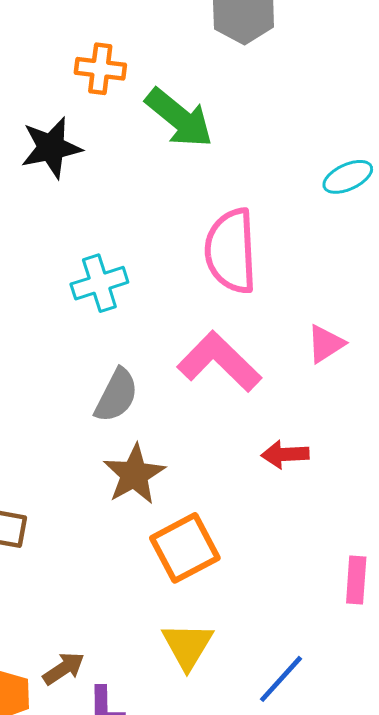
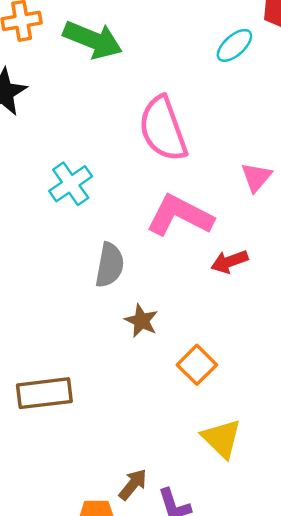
red arrow: (285, 454) -> (230, 262), moved
brown star: (134, 474) -> (141, 321), size x0.7
orange square: (185, 548) -> (197, 365), size x0.7

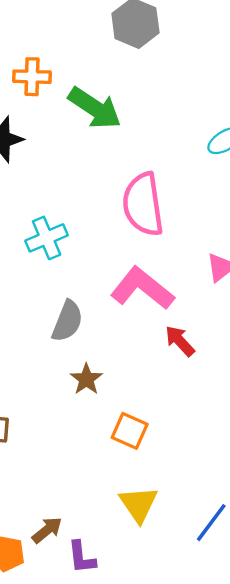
red arrow: (230, 262) -> (180, 341), turned 56
orange square: (197, 365) -> (130, 431), turned -33

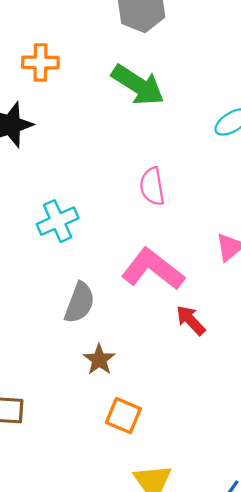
green arrow: (95, 108) -> (138, 85), moved
pink semicircle: (143, 204) -> (152, 186), size x0.6
orange square: (130, 431) -> (123, 416), moved

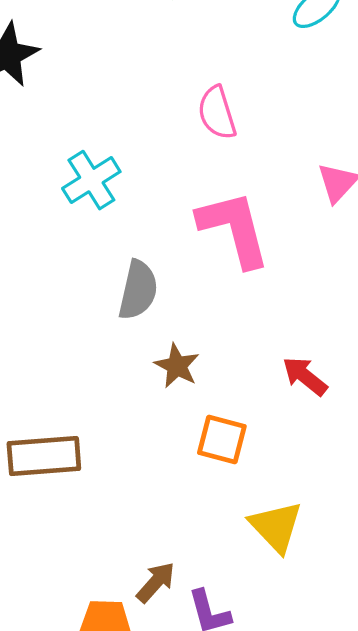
pink L-shape: (153, 269) -> (234, 229), turned 46
red arrow: (191, 320) -> (305, 376), moved

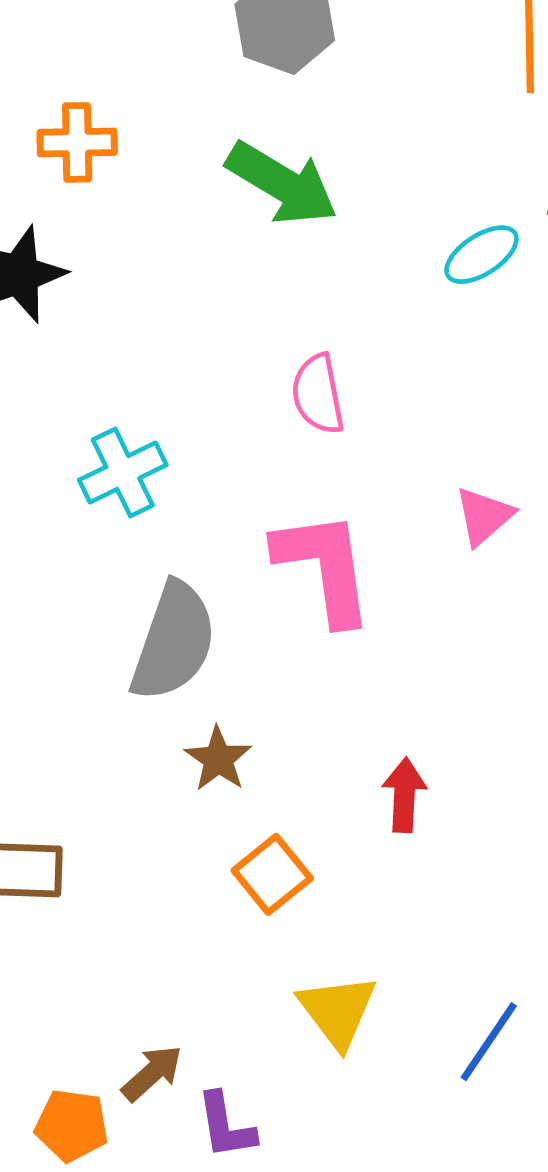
gray semicircle: (138, 290) -> (174, 642), size x1.4
red arrow: (305, 376) -> (404, 795), turned 48
orange square: (222, 440) -> (272, 874), turned 30

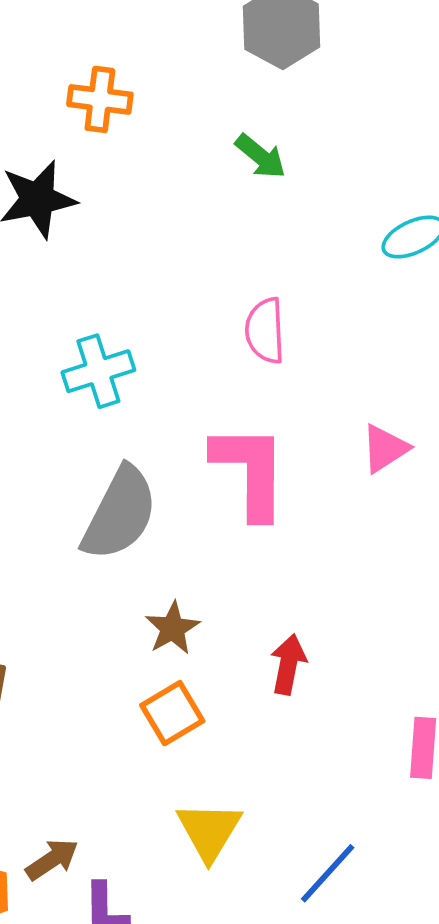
green arrow: (282, 183) -> (261, 156), size x0.6
brown star: (218, 759) -> (172, 628), moved

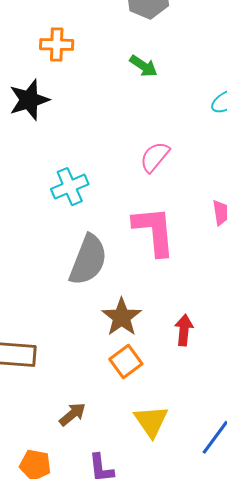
pink semicircle: (265, 331) -> (155, 157), turned 48
brown star: (172, 628) -> (122, 317), size x1.4
brown arrow: (52, 860) -> (72, 414), moved

